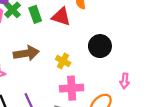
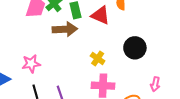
brown arrow: (26, 53) -> (65, 29), moved

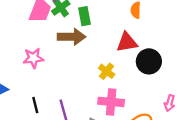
red triangle: (100, 15) -> (127, 42), moved, turned -36
pink star: (31, 64) -> (33, 58), moved

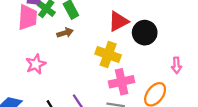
brown arrow: (72, 37) -> (65, 33), size x0.6
yellow cross: (107, 71) -> (108, 54), size x1.5

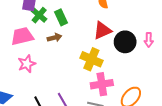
pink trapezoid: (28, 17) -> (22, 36), moved, turned -110
pink arrow: (177, 65) -> (149, 40), moved

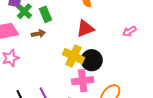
pink arrow: (149, 40) -> (129, 31), moved, turned 56
black circle: (125, 42) -> (92, 60), moved

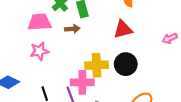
yellow cross: (73, 56) -> (97, 65), moved, turned -35
pink cross: (83, 81) -> (82, 82), moved

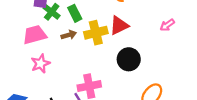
yellow cross: (97, 65) -> (96, 33), moved

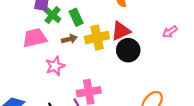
black circle: (129, 59) -> (128, 50), moved
pink star: (40, 64) -> (55, 66), moved

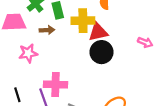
pink arrow: (170, 32) -> (145, 42), turned -136
yellow cross: (97, 38) -> (83, 21), moved

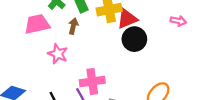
brown arrow: (47, 30) -> (73, 26), turned -64
pink star: (28, 53) -> (58, 54), turned -30

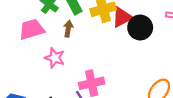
black circle: (134, 39) -> (140, 28), moved

